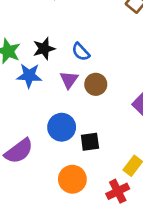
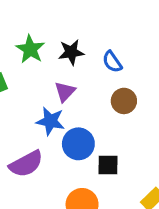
blue star: (29, 76) -> (50, 121), moved
purple triangle: (69, 80) -> (65, 92), moved

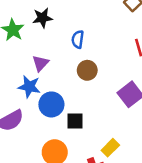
black star: (71, 52) -> (42, 18), moved
blue semicircle: (112, 62) -> (78, 39), turned 42

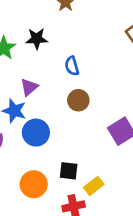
blue semicircle: (78, 39) -> (72, 66), turned -30
black square: (75, 121) -> (69, 171), moved

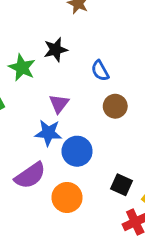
black square: (69, 171) -> (121, 185), turned 30
orange circle: (34, 184) -> (67, 197), moved

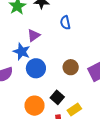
brown circle: (115, 106) -> (71, 67), moved
orange circle: (67, 197) -> (35, 106), moved

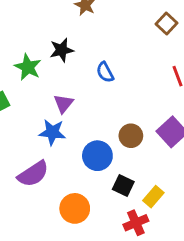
blue circle: (36, 68) -> (97, 156), moved
orange circle: (35, 106) -> (75, 208), moved

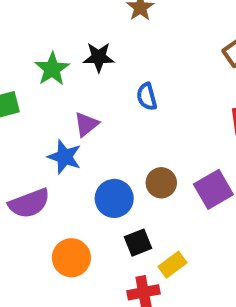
black square: (123, 186) -> (138, 243), turned 30

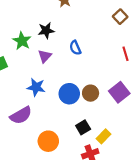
purple triangle: (86, 124) -> (45, 56), moved
blue circle: (114, 198) -> (69, 94), moved

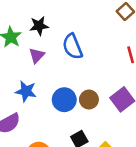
blue semicircle: (75, 48) -> (73, 47), size x1.5

